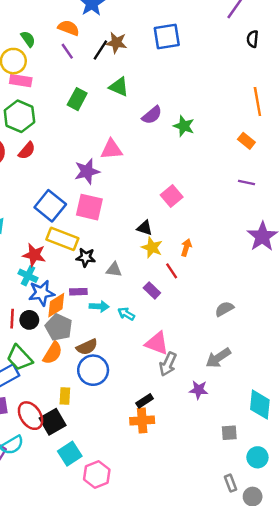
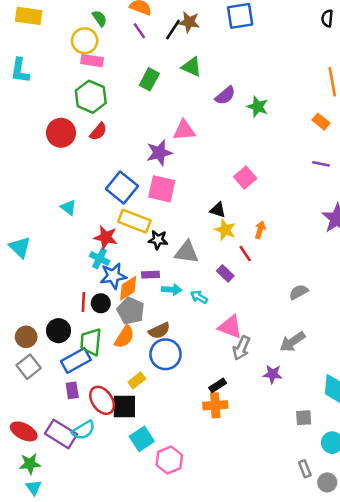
gray triangle: (114, 270) -> (187, 252), size x1.5
green trapezoid: (19, 358) -> (91, 342), turned 48
yellow rectangle: (65, 396) -> (137, 380), turned 49
black square: (53, 422) -> (124, 407), turned 30

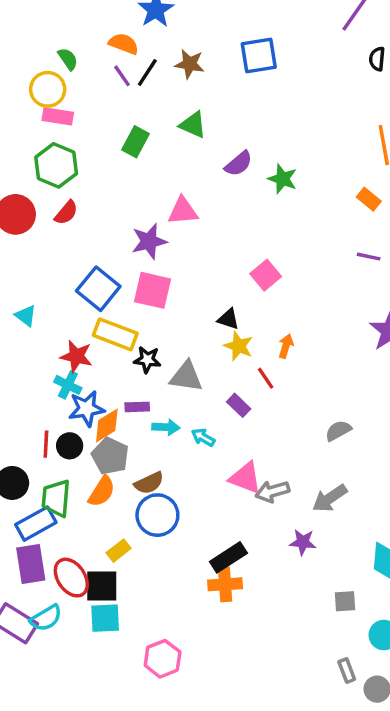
black line: (173, 30) -> (147, 72), moved
gray arrow: (241, 348) -> (272, 491), moved, turned 50
black rectangle: (218, 385) -> (228, 557), size x1.5
purple rectangle: (72, 390) -> (31, 564), size x1.6
cyan square: (142, 439) -> (105, 618), moved, turned 30

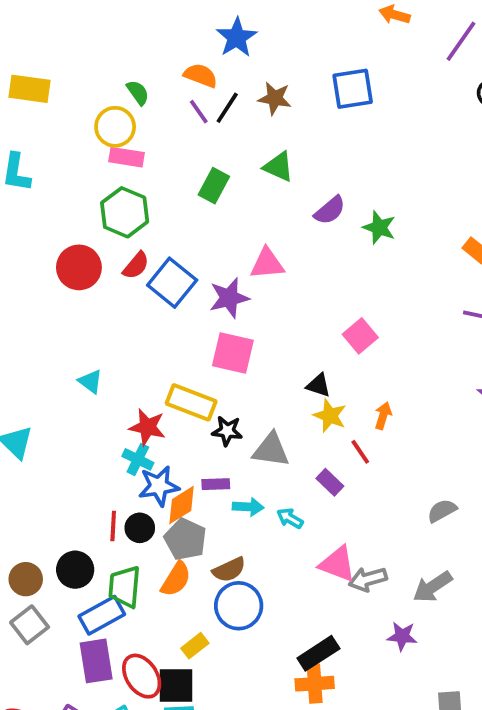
blue square: (98, 289) -> (172, 283), moved

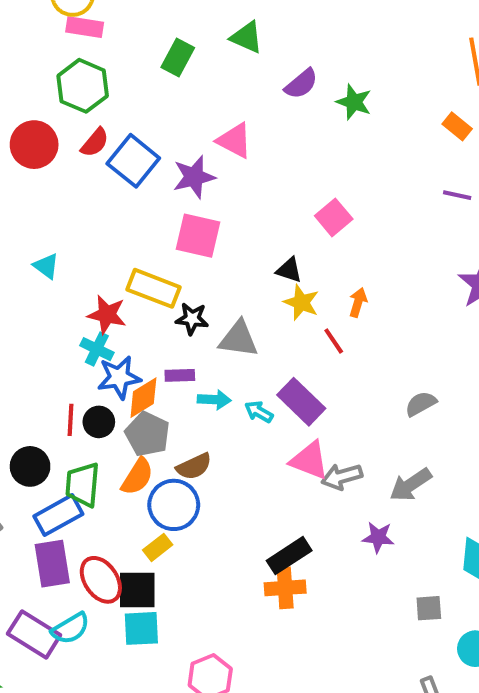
pink triangle: (267, 264) -> (234, 141), turned 33
purple rectangle: (330, 482) -> (301, 402), moved, size x1.6
blue circle: (239, 606) -> (174, 505), moved

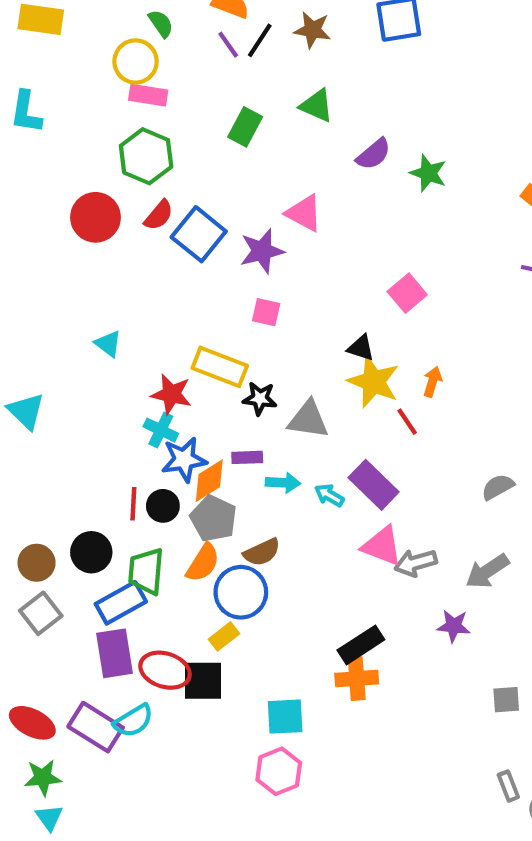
pink square: (198, 236) -> (266, 312), size x0.6
yellow star: (301, 302) -> (374, 382), size x1.4
red ellipse: (101, 580) -> (165, 670), turned -39
cyan square: (141, 628) -> (285, 717), moved

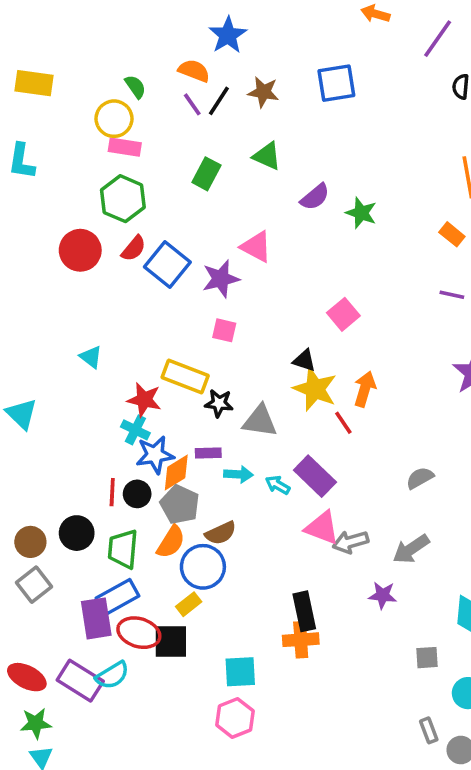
orange arrow: (432, 382) -> (365, 389), size x1.4
blue rectangle: (121, 603) -> (118, 597), moved
black rectangle: (361, 645) -> (304, 611), turned -69

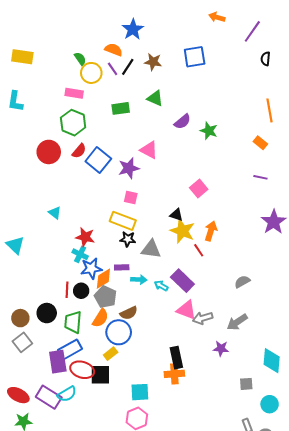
yellow circle: (114, 119) -> (91, 73), moved
green rectangle: (206, 174) -> (121, 108), turned 54
yellow rectangle: (185, 377) -> (123, 221), moved

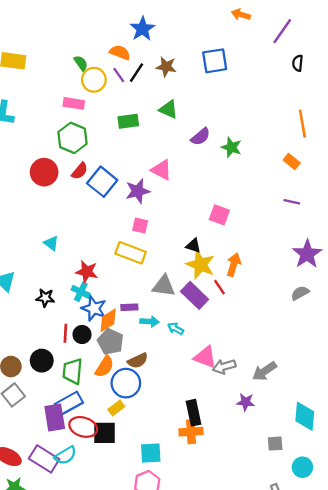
pink square: (199, 188) -> (219, 215), turned -30
black star: (128, 239) -> (45, 298), moved
blue star: (91, 268) -> (94, 308), turned 30
purple rectangle: (182, 281) -> (195, 295), moved
gray semicircle: (242, 282) -> (300, 293), moved

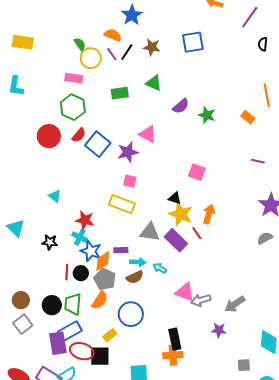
orange rectangle: (292, 162) -> (248, 117), moved
black circle: (42, 361) -> (52, 305), moved
brown semicircle: (138, 361) -> (135, 277), moved
blue circle: (126, 383) -> (131, 314), moved

